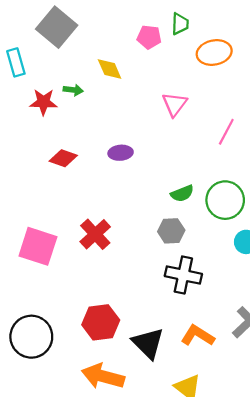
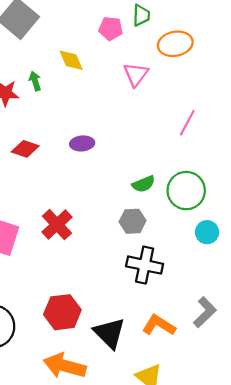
green arrow: (73, 90) -> (35, 81), turned -114
pink triangle: (175, 104) -> (136, 74), moved

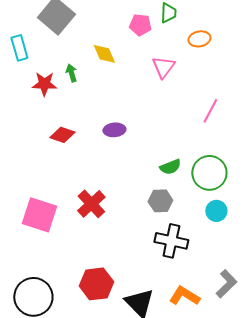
orange ellipse: (175, 44) -> (199, 39), size x0.7
cyan circle: (207, 232) -> (216, 211), moved

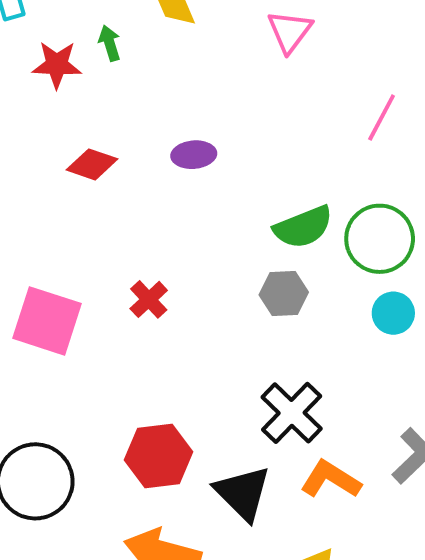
green semicircle: (170, 167) -> (303, 227), size x1.4
red cross: (91, 204) -> (149, 299), size x0.7
black cross: (171, 241) -> (292, 413), moved, turned 32

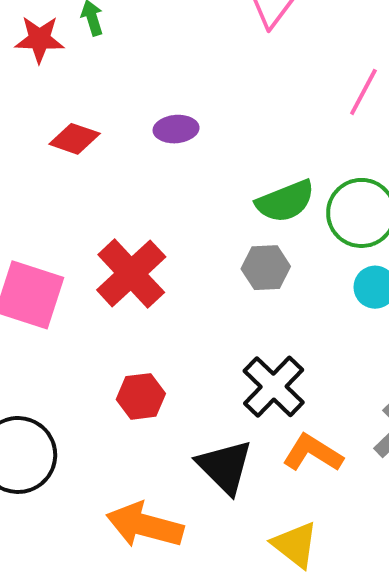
red cross: (149, 299) -> (131, 273), size x1.8
red hexagon: (159, 456) -> (141, 396), moved, size x0.7

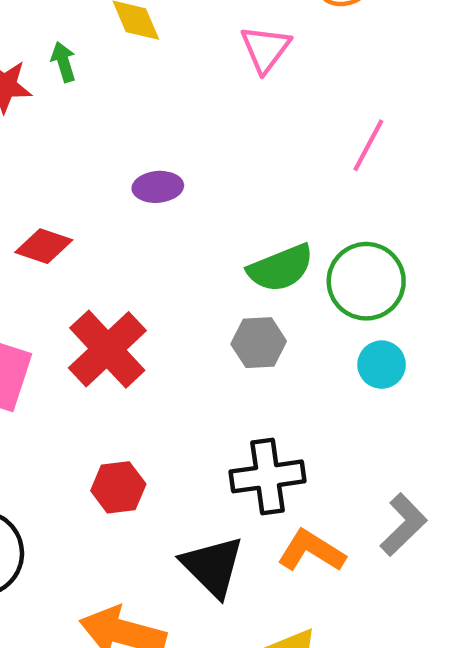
red diamond: (75, 139) -> (44, 246), moved
black cross: (274, 387) -> (267, 476), turned 38

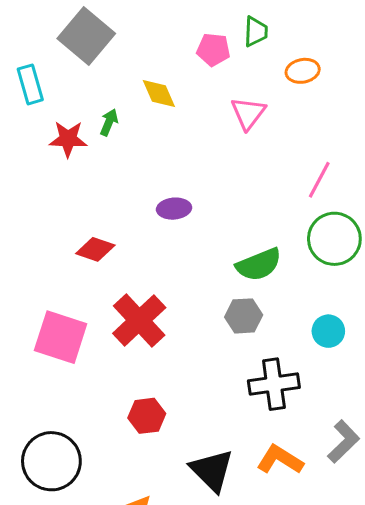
green arrow: (63, 62) -> (109, 122), turned 40
green circle: (366, 281) -> (334, 239), moved
black cross: (267, 476) -> (274, 384), moved

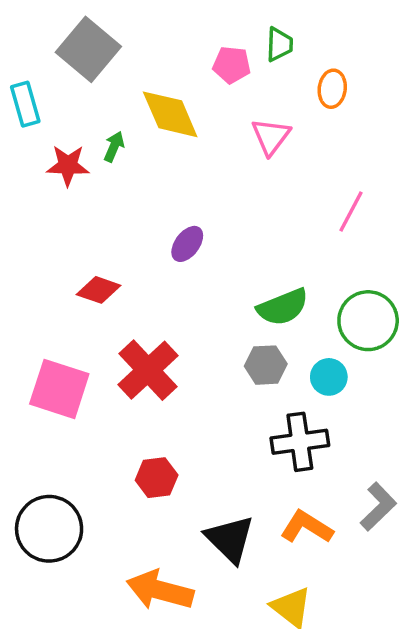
orange ellipse: (303, 71) -> (332, 89), turned -72
yellow diamond: (159, 94) -> (170, 114), size x1.5
purple ellipse: (174, 209) -> (187, 244), turned -48
green circle: (334, 239) -> (368, 321), moved
cyan circle: (328, 331) -> (329, 377), moved

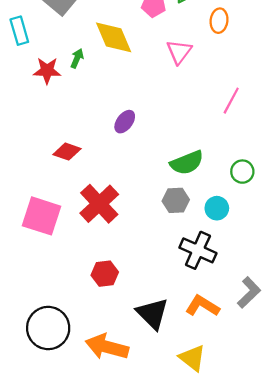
green circle: (368, 321) -> (242, 172), size x0.6
black cross: (300, 442) -> (198, 250), turned 32
black circle: (49, 529) -> (48, 328), moved

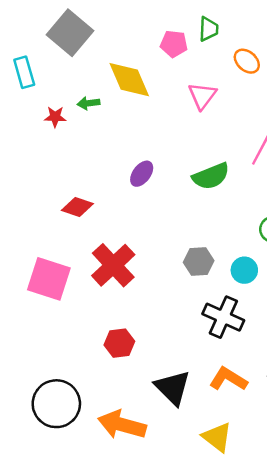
orange ellipse: (219, 21) -> (247, 61), turned -55
green arrow: (77, 58) -> (88, 103), turned -120
red star: (47, 71) -> (55, 117), size x0.7
green semicircle: (187, 163) -> (211, 176), moved

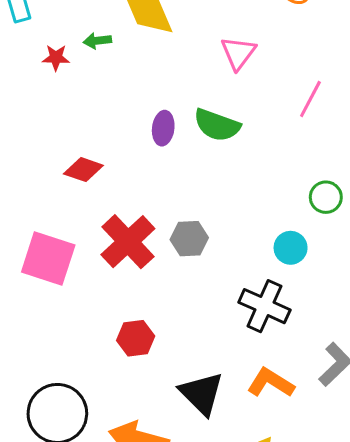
pink triangle: (202, 96) -> (238, 53), moved
purple ellipse: (142, 174) -> (163, 128), turned -30
green semicircle: (211, 176) -> (217, 125), moved, turned 42
gray hexagon: (199, 261) -> (189, 239), moved

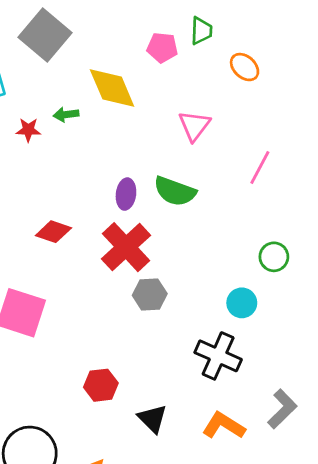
red cross: (128, 242) -> (126, 247), moved
black triangle: (202, 394) -> (152, 419), moved, size x0.7

